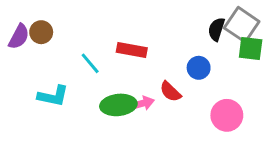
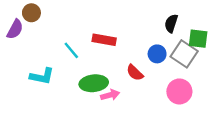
gray square: (242, 25) -> (184, 54), moved
brown circle: (41, 32) -> (31, 13), moved
pink arrow: (142, 103) -> (110, 95), moved

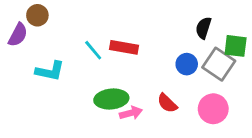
cyan line: (71, 50) -> (93, 50), moved
red semicircle: (135, 73) -> (167, 103), moved
cyan L-shape: (42, 76) -> (50, 71), moved

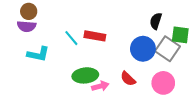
purple semicircle: (18, 35) -> (27, 26), moved, turned 66
blue circle: (187, 64) -> (143, 49), size x1.5

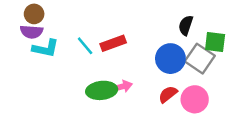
red rectangle: (95, 36) -> (113, 43), turned -30
cyan L-shape: (38, 54) -> (46, 48), moved
red semicircle: (128, 79) -> (168, 94), moved, turned 98
pink arrow: (100, 86) -> (122, 87), moved

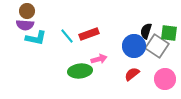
black semicircle: (186, 25) -> (146, 31), moved
pink arrow: (122, 87) -> (99, 59), moved
pink circle: (195, 99) -> (165, 79), moved

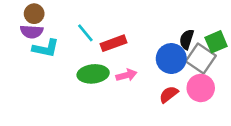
green square: (169, 33) -> (216, 42), turned -30
cyan line: (67, 36) -> (85, 33), moved
green ellipse: (80, 71) -> (93, 74), moved
pink circle: (165, 79) -> (201, 88), moved

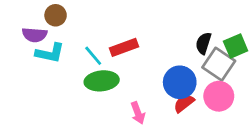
brown circle: (34, 14) -> (56, 15), moved
cyan line: (85, 33) -> (93, 56), moved
blue circle: (171, 59) -> (180, 82), moved
pink arrow: (126, 75) -> (138, 113), moved, turned 84

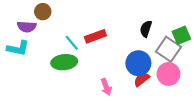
black semicircle: (203, 43) -> (146, 29), moved
cyan L-shape: (50, 53) -> (18, 48), moved
green ellipse: (102, 81) -> (64, 62), moved

